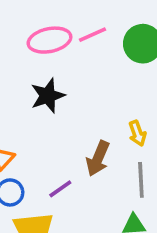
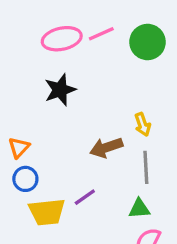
brown arrow: (98, 158) -> (106, 148), turned 48
purple line: (60, 189) -> (85, 197), moved

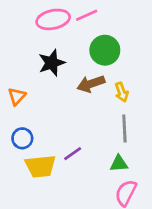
green circle: (148, 42) -> (105, 50), moved
orange triangle: (19, 148) -> (17, 96), moved
brown arrow: (106, 148) -> (91, 84), moved

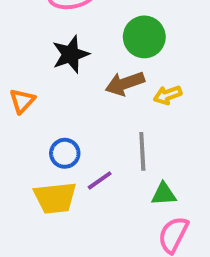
yellow arrow: (122, 92) -> (168, 95), turned 90
gray line: (124, 129) -> (142, 151), moved
blue circle: (22, 138) -> (65, 153), moved

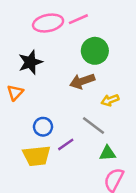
black star: (71, 54) -> (30, 62), moved
yellow arrow: (168, 95) -> (110, 100), moved
gray line: (142, 151) -> (94, 125), turned -50

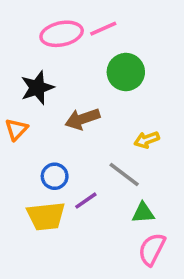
brown arrow: (82, 81) -> (82, 119), moved

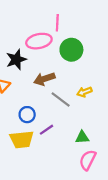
pink line: (103, 29) -> (57, 23), turned -63
pink ellipse: (62, 34) -> (39, 41), moved
gray line: (124, 175) -> (61, 99), moved

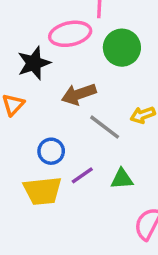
green triangle: (82, 137) -> (122, 179), moved

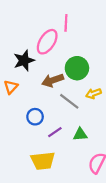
pink ellipse: (70, 34) -> (47, 42), turned -45
green circle: (122, 48) -> (77, 68), moved
yellow trapezoid: (43, 191) -> (43, 161), moved

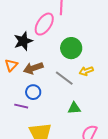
brown arrow: (53, 80) -> (33, 68), moved
purple line: (55, 132) -> (21, 106), moved, turned 48

